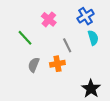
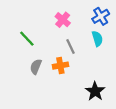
blue cross: (86, 16) -> (101, 16), moved
pink cross: (49, 19) -> (63, 20), moved

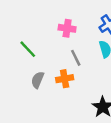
pink cross: (63, 20) -> (67, 28), turned -32

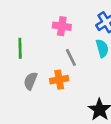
green line: (28, 49) -> (20, 48), turned 42

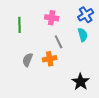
green line: (20, 48) -> (20, 25), moved

